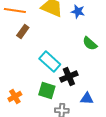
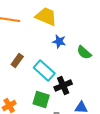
blue star: (78, 12) -> (59, 41), moved
brown rectangle: (23, 32) -> (17, 60), moved

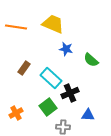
green square: (41, 99) -> (48, 107), turned 36

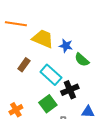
yellow trapezoid: (53, 24) -> (43, 39), moved
green semicircle: (91, 60) -> (82, 60), moved

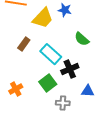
yellow trapezoid: (43, 39) -> (43, 18), turned 110
blue star: (66, 46) -> (65, 10), moved

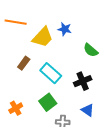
green semicircle: (82, 39) -> (91, 50), moved
black cross: (70, 69) -> (83, 81), moved
blue triangle: (88, 91) -> (88, 110), turned 32

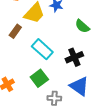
brown rectangle: (24, 63) -> (15, 31), moved
blue triangle: (88, 110) -> (79, 86), size x1.5

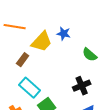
cyan rectangle: (42, 49) -> (30, 88), moved

